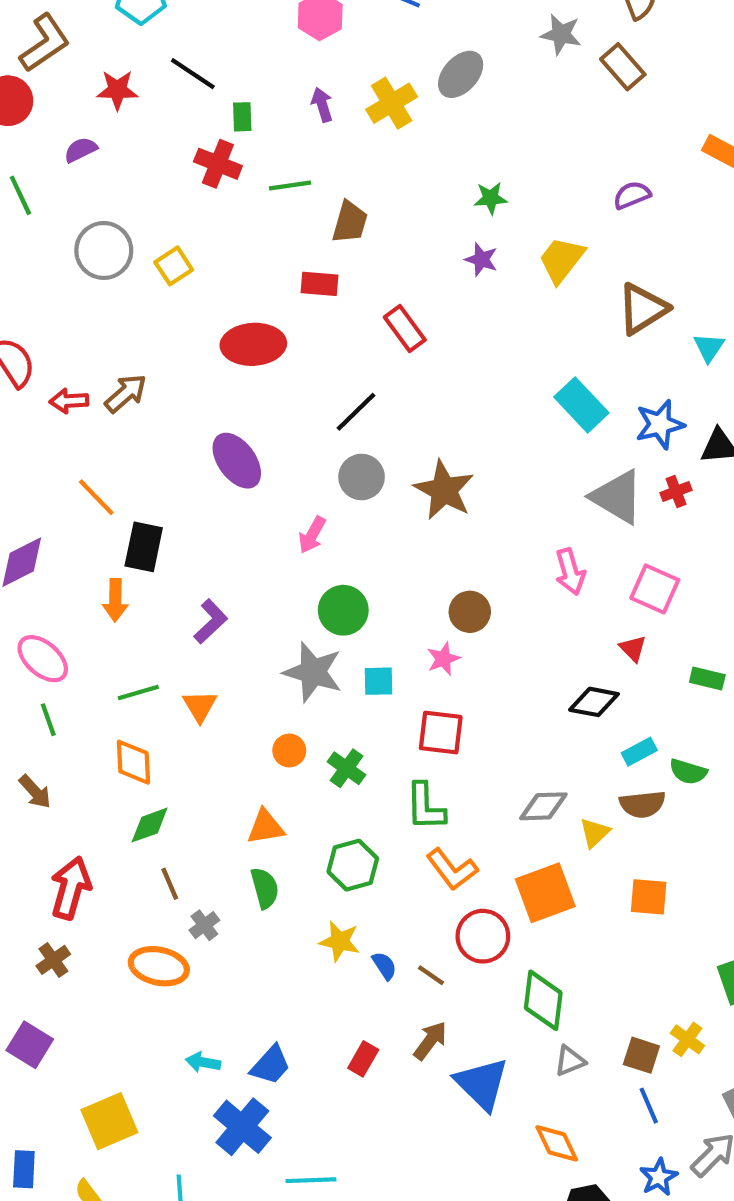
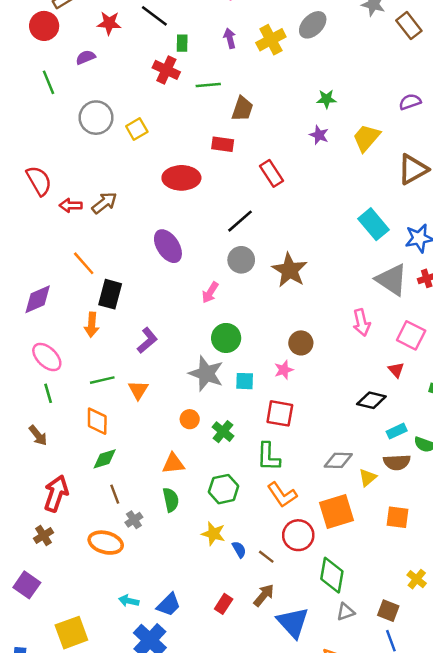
yellow cross: (687, 1039) -> (417, 579), moved

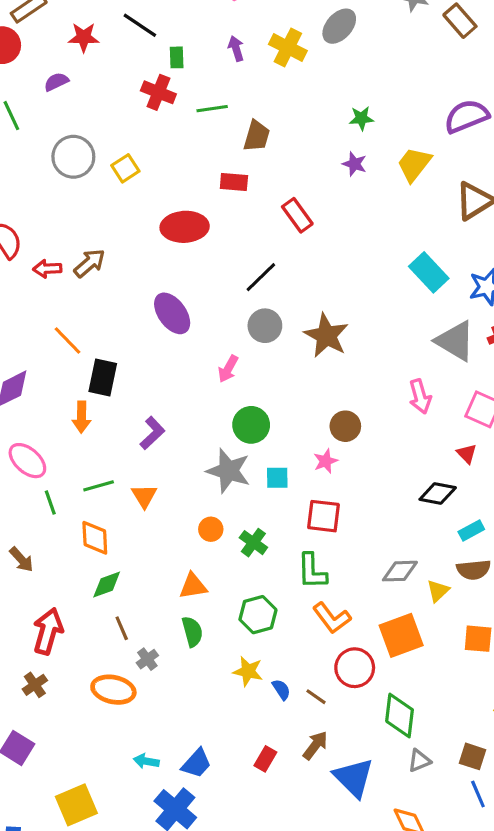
yellow cross: (271, 40) -> (288, 48), turned -32
purple semicircle: (410, 102) -> (467, 116), size x1.6
green line: (48, 393) -> (50, 502), moved

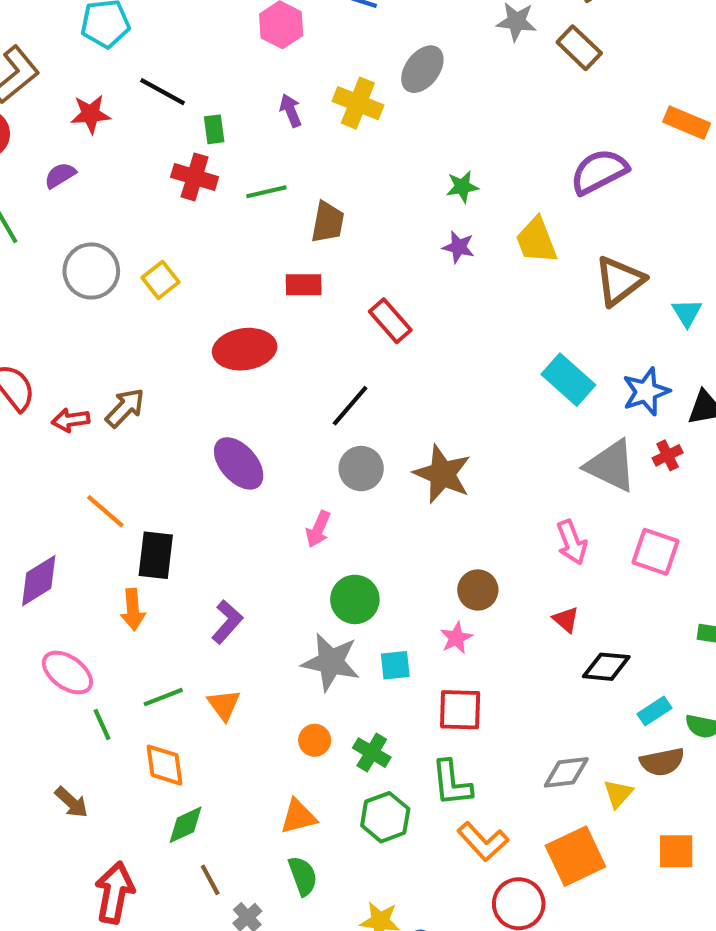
yellow trapezoid: (414, 164) -> (536, 240), turned -54
red triangle: (467, 454) -> (566, 620), moved
green hexagon: (258, 615) -> (385, 817), moved

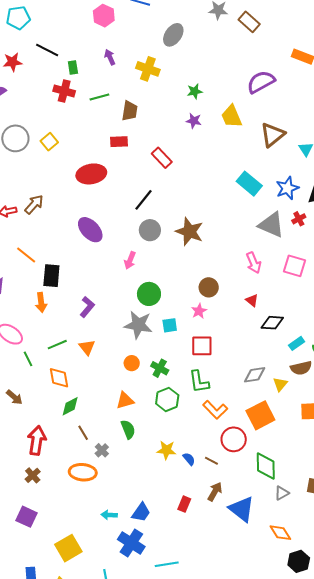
yellow cross: (358, 103) -> (148, 69), moved

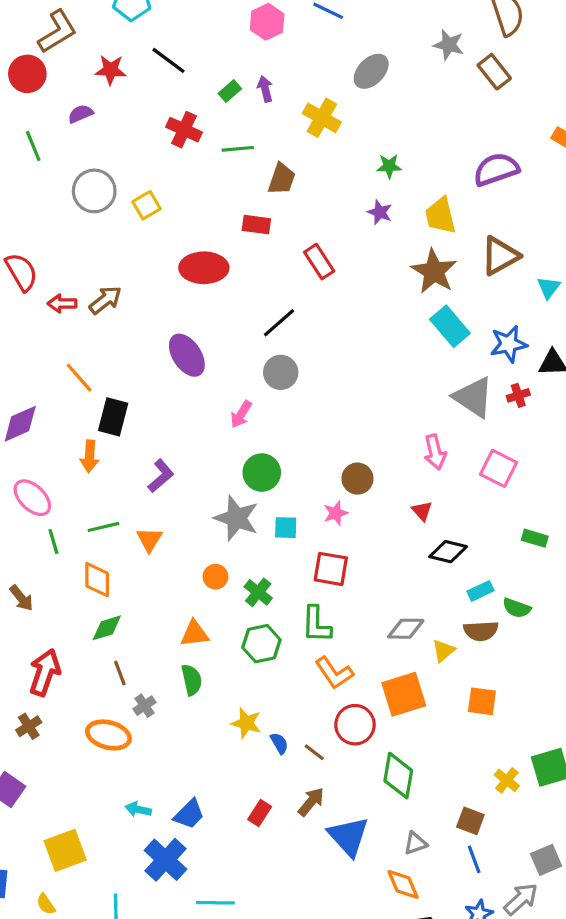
green rectangle: (73, 67) -> (230, 91), moved, turned 48
brown star: (190, 232) -> (434, 271), moved
gray triangle: (282, 493) -> (415, 843), moved

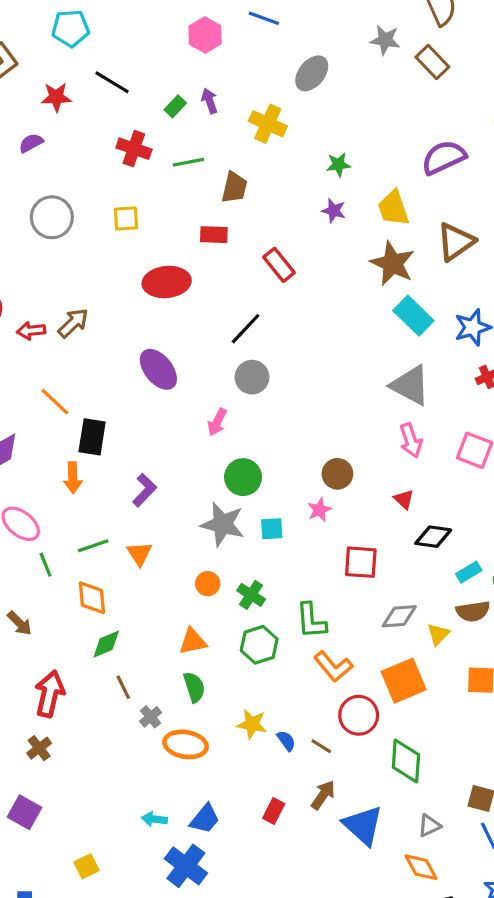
yellow square: (147, 205) -> (126, 219), moved, turned 32
gray triangle: (473, 397) -> (410, 385), moved
red square: (331, 569) -> (361, 562), moved
orange ellipse: (108, 735) -> (186, 744), moved
yellow square: (65, 850) -> (87, 866), size x0.6

